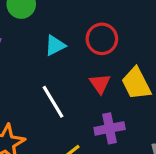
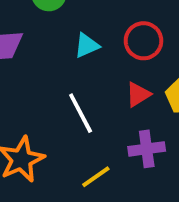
red triangle: (100, 84) -> (138, 94), turned 30

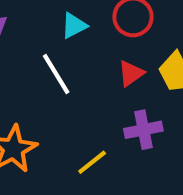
white line: (81, 113) -> (56, 74), moved

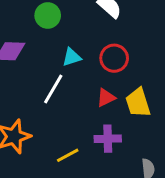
white line: (56, 74) -> (53, 89), turned 52

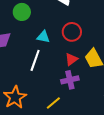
cyan triangle: (72, 57) -> (43, 37), turned 40
purple cross: (108, 139) -> (70, 80), moved

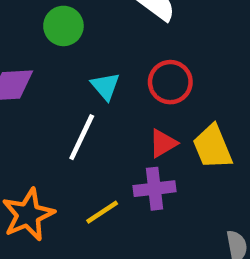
cyan triangle: (43, 37) -> (105, 86), turned 32
yellow line: (53, 103) -> (102, 212), moved

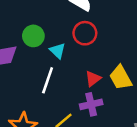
green circle: (63, 26) -> (33, 36), moved
red circle: (170, 82) -> (85, 33), moved

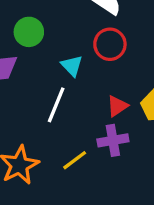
green circle: (33, 36) -> (29, 32), moved

